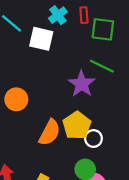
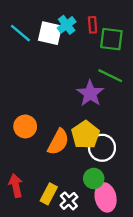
white square: (41, 39) -> (50, 33), moved
orange circle: (16, 99) -> (25, 126), moved
white circle: (93, 138) -> (102, 148), size x1.5

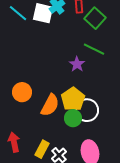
green square: (111, 39) -> (95, 18), turned 35
purple star: (90, 93) -> (77, 64), size x0.7
green circle: (94, 178) -> (73, 118), moved

